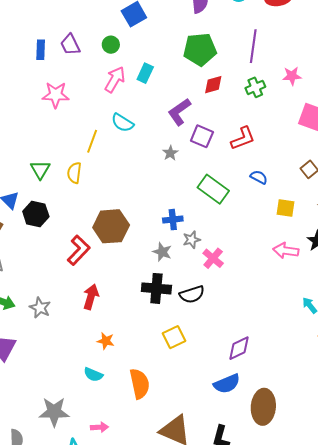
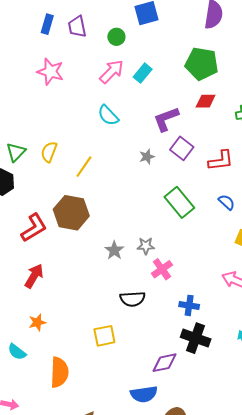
yellow line: (92, 141) -> (84, 167), moved
green triangle: (40, 170) -> (16, 152), moved
blue cross: (173, 220) -> (189, 305), moved
black cross: (156, 288) -> (196, 338), moved
orange star: (106, 341) -> (37, 322), turned 30

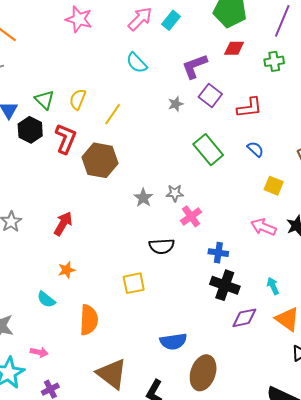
green triangle: (16, 152) -> (45, 100), turned -30
red L-shape: (34, 228) -> (66, 139), moved, turned -36
purple diamond: (164, 363) -> (244, 318), moved

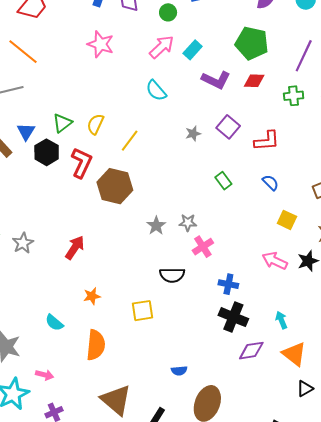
purple L-shape: (195, 66) -> (216, 80), moved, turned -136
green triangle: (45, 100) -> (62, 123), turned 35
green rectangle: (208, 150) -> (223, 181), size x0.6
orange star: (67, 270) -> (92, 296), moved
blue semicircle: (173, 341) -> (179, 371), size x0.6

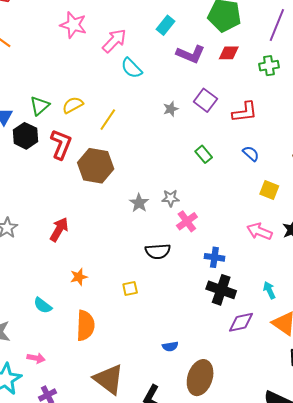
pink arrow: (162, 47) -> (114, 41), moved
yellow semicircle: (95, 124) -> (73, 105), turned 40
yellow square: (142, 311) -> (130, 288), size x0.7

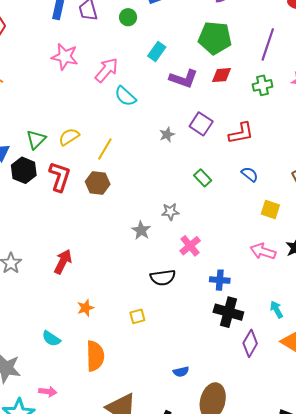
brown hexagon: (96, 166) -> (98, 183), moved, size x0.7
gray star: (170, 198) -> (170, 212), moved
purple diamond: (241, 322) -> (250, 343), turned -44

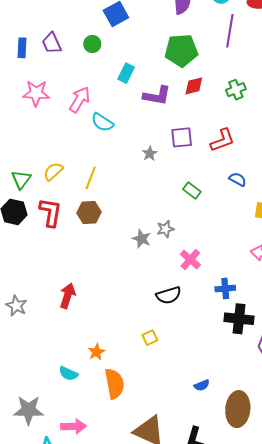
purple line: (268, 44) -> (230, 31), moved
purple square: (201, 124) -> (182, 137), turned -30
gray star: (141, 230) -> (142, 239), moved
orange star: (85, 308) -> (96, 352), moved
pink arrow: (48, 392) -> (74, 426), size x1.4

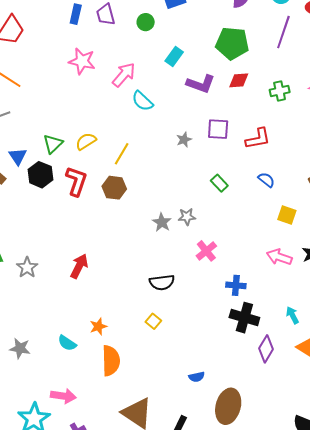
black semicircle: (169, 295) -> (162, 282), moved
yellow square: (150, 338) -> (153, 321), turned -35
gray star: (29, 410) -> (20, 348), moved, size x0.7

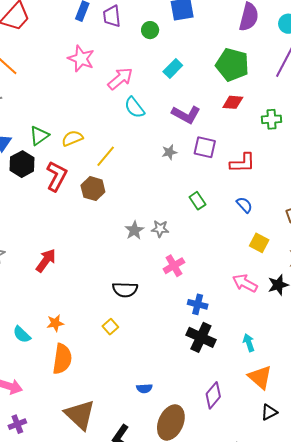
purple L-shape: (201, 84) -> (186, 114), moved
purple diamond: (266, 349) -> (213, 395), moved

